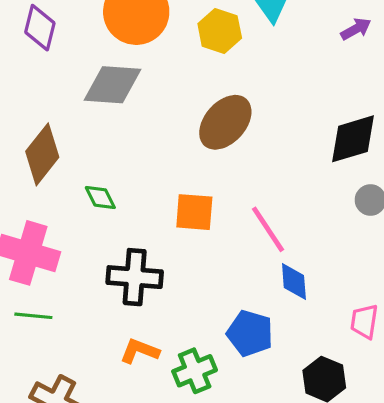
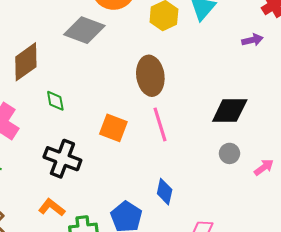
brown ellipse: (225, 122) -> (150, 76), turned -66
pink line: (268, 229) -> (160, 124), moved

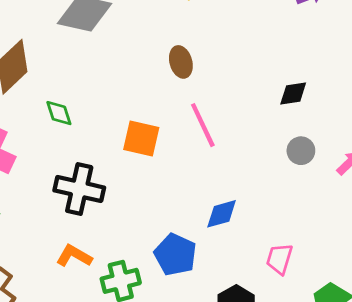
brown ellipse: (150, 76) -> (181, 62), size x0.6
black diamond: (230, 111) -> (293, 93), size x0.6
blue diamond: (165, 192) -> (222, 214), turned 70

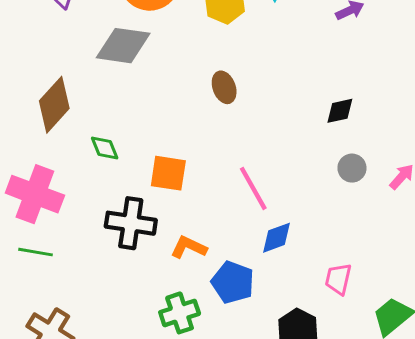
pink line: (203, 125) -> (253, 188), moved
orange square: (141, 138) -> (168, 173), moved
orange L-shape: (74, 256) -> (189, 247), moved

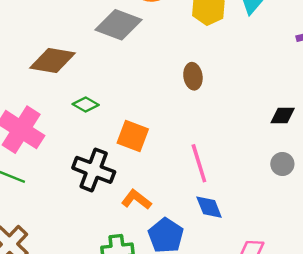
brown diamond: (54, 105) -> (52, 61), turned 45
green diamond: (105, 148) -> (86, 104), turned -50
blue diamond: (276, 238) -> (209, 207), turned 76

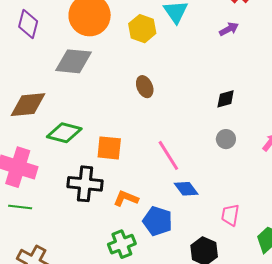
green diamond: (86, 104) -> (64, 133), size x1.6
gray circle: (282, 164) -> (226, 139), moved

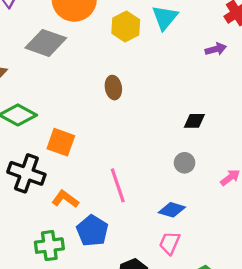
pink line: (168, 155) -> (118, 185), moved
blue diamond: (186, 189) -> (172, 210), moved, turned -50

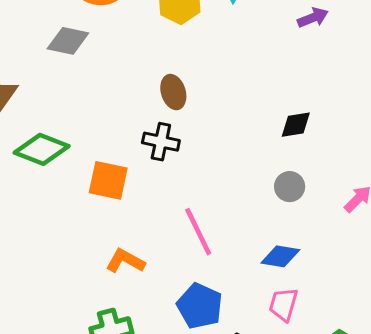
gray diamond: (46, 43) -> (68, 41), size x0.7
black cross: (26, 173) -> (161, 142), moved, size x0.7
blue pentagon: (92, 231) -> (200, 306), moved

